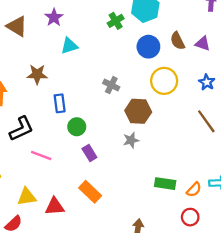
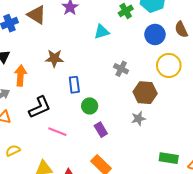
cyan triangle: (69, 46) -> (102, 32), moved

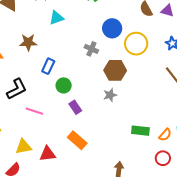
cyan triangle: (102, 32) -> (56, 18), moved
blue circle: (155, 34) -> (112, 28), moved
blue rectangle: (74, 85) -> (48, 66), turned 35

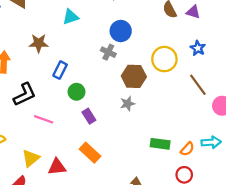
blue circle: (112, 28) -> (121, 31), moved
yellow circle: (136, 44) -> (164, 59), moved
yellow triangle: (24, 147) -> (31, 158), turned -30

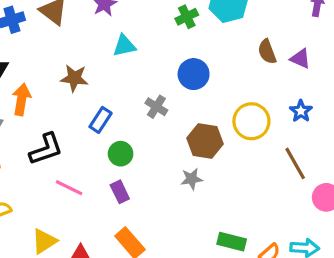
gray cross: (108, 52) -> (156, 107), moved
purple rectangle: (89, 116) -> (120, 192), moved

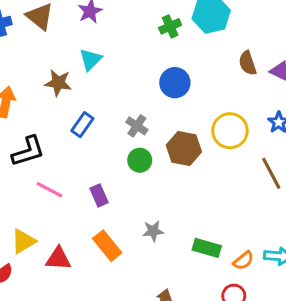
cyan triangle: (124, 46) -> (91, 60), moved, turned -35
gray cross: (156, 107) -> (137, 126), moved
green circle: (121, 154) -> (140, 160), moved
gray star: (192, 179) -> (153, 231), moved

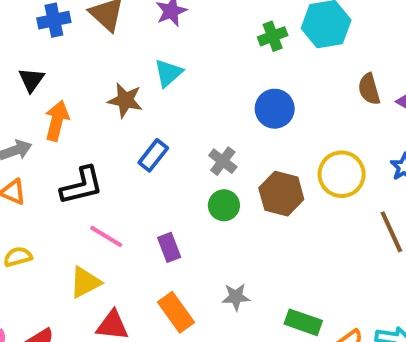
yellow triangle: (23, 241) -> (85, 282), moved

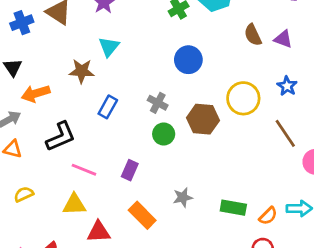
orange arrow: (57, 121) -> (36, 93), turned -112
purple rectangle: (169, 247) -> (130, 170), turned 54
yellow triangle: (85, 282) -> (74, 205), turned 35

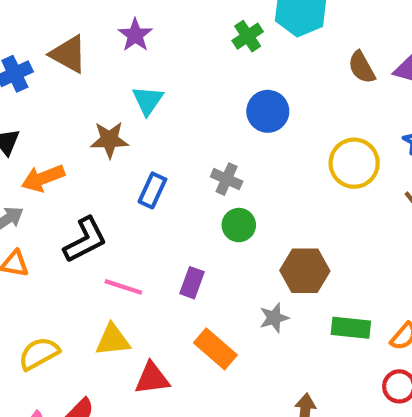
brown hexagon: (203, 119) -> (305, 271), moved
yellow semicircle: (24, 194) -> (39, 354), moved, size x1.4

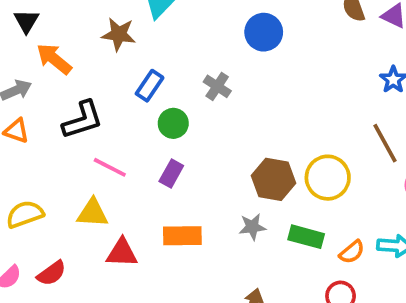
yellow circle: (354, 163) -> (328, 178), moved
orange arrow: (43, 178) -> (54, 59), turned 51
green circle: (239, 225) -> (173, 123), moved
gray star: (274, 318) -> (252, 227), moved
orange rectangle: (215, 349) -> (182, 236), turned -51

